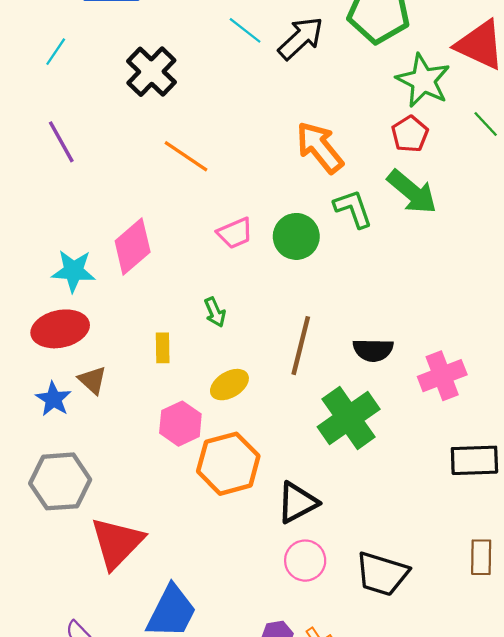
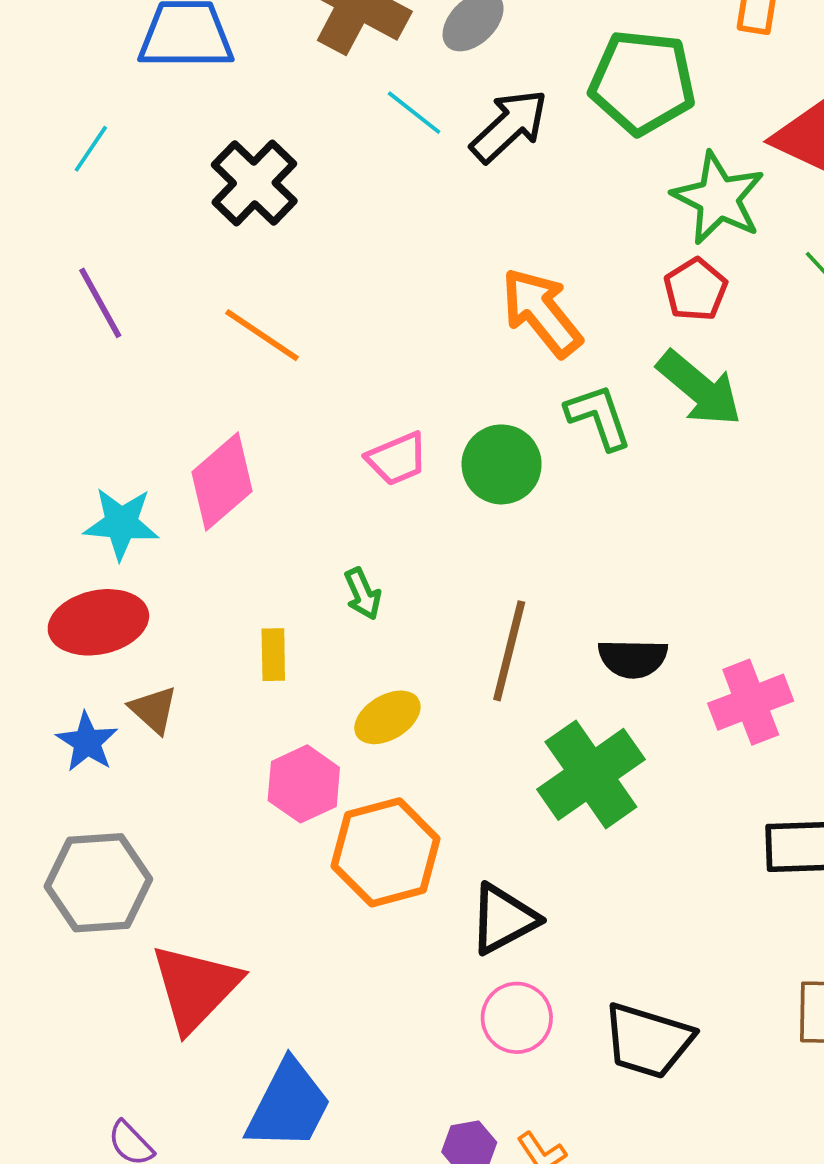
orange line: (186, 156) -> (262, 335), moved

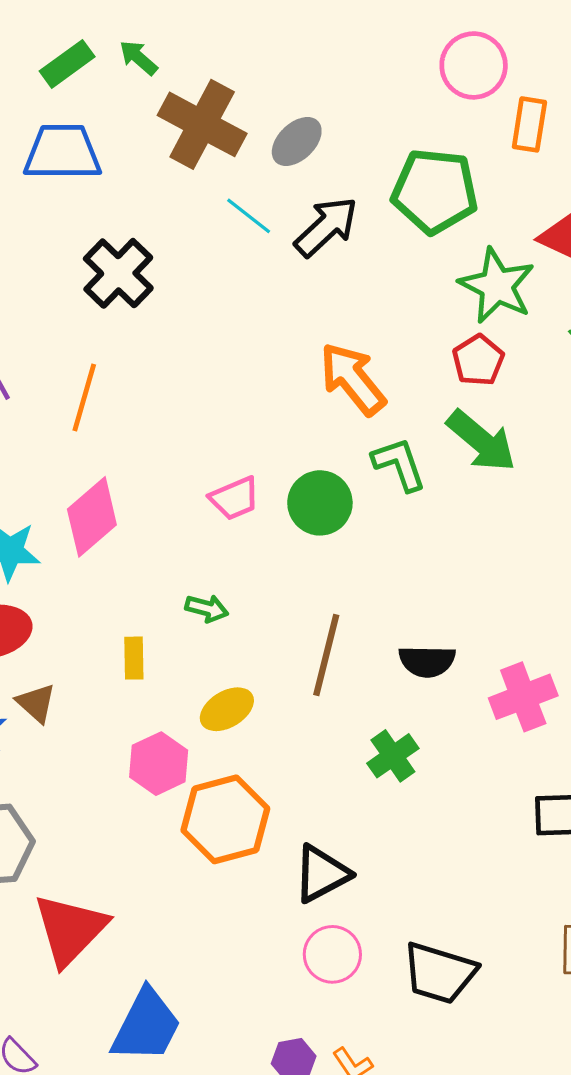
orange line: (262, 335) -> (84, 397), moved, turned 72
green arrow: (363, 594) -> (207, 608), turned -51
green cross: (591, 774) -> (393, 756), size x0.6

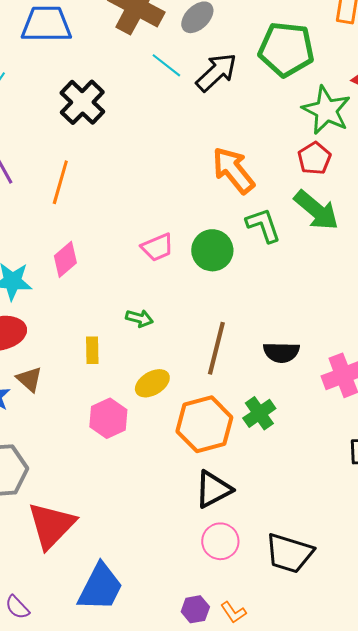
pink diamond: (92, 517) -> (65, 259), size x0.7
orange hexagon: (225, 819) -> (204, 424), moved

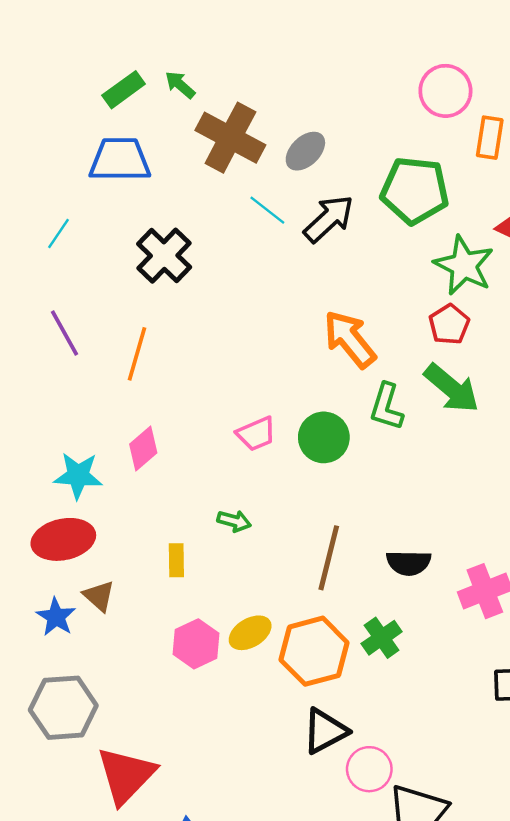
green L-shape: (263, 225) -> (386, 407), turned -144
yellow ellipse: (152, 383) -> (250, 633), moved
pink circle: (220, 541) -> (369, 769), moved

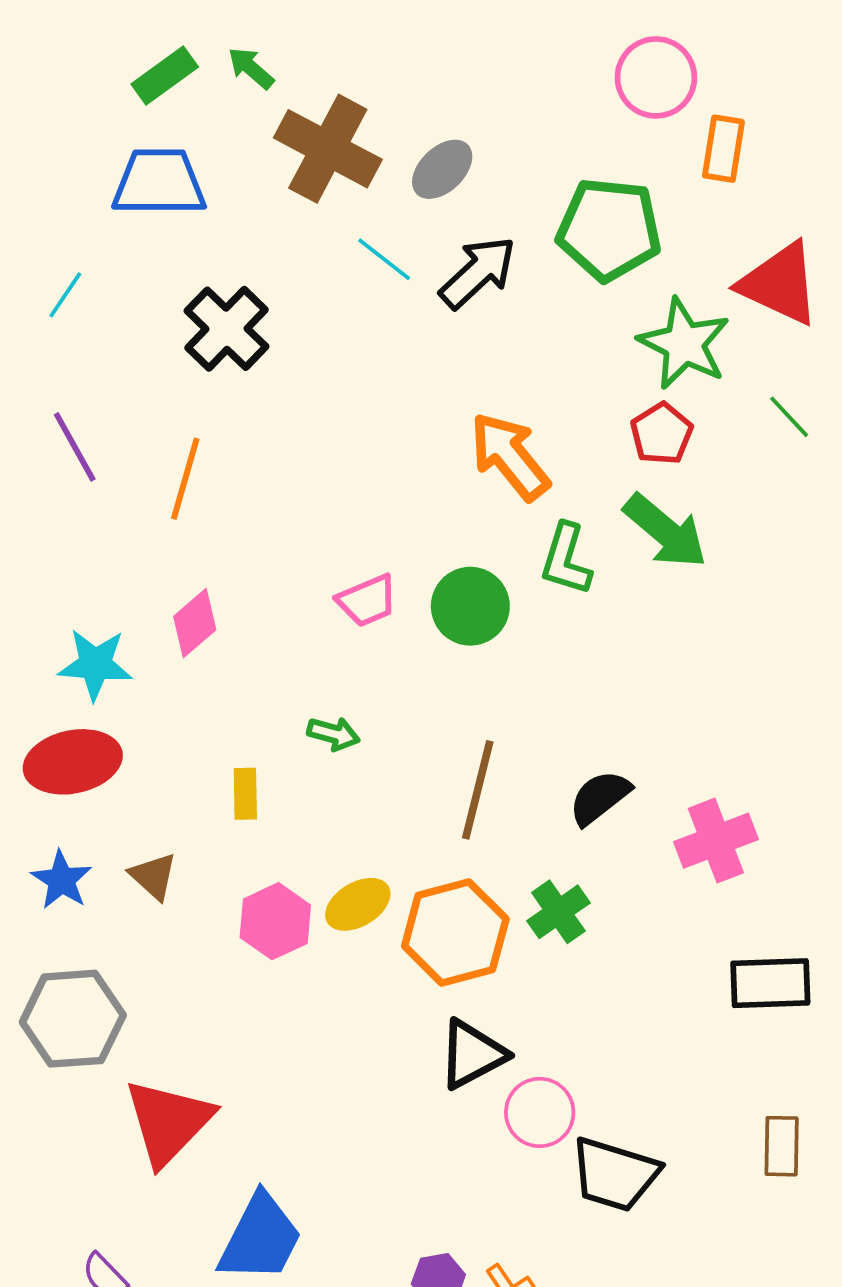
black semicircle: (409, 563) -> (600, 797), turned 141
brown triangle: (99, 596) -> (153, 876), moved

